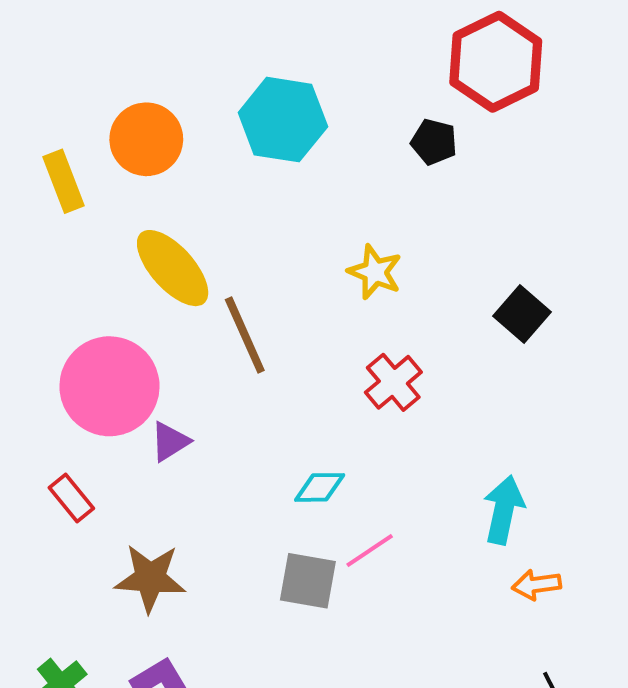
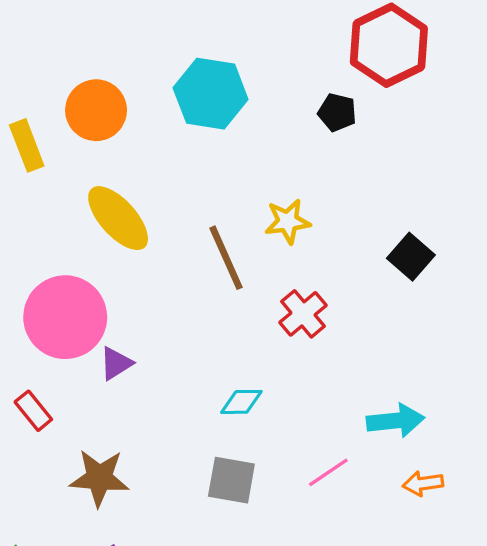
yellow star: (375, 272) -> (288, 221), turned -30
brown line: (245, 335) -> (226, 258), moved
cyan arrow: (504, 510) -> (395, 421), turned 72
pink line: (370, 551) -> (328, 472), moved

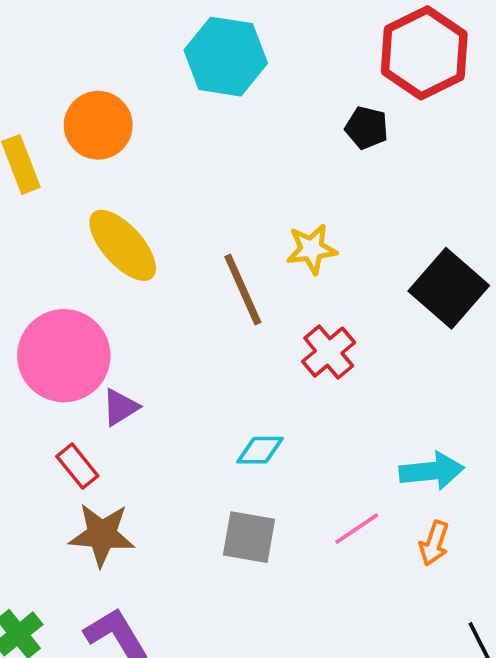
cyan hexagon: (211, 94) -> (226, 57), moved
black square: (411, 257) -> (449, 288), size x1.5
red rectangle: (33, 411) -> (77, 466), moved
orange arrow: (423, 483) -> (434, 543), moved, turned -63

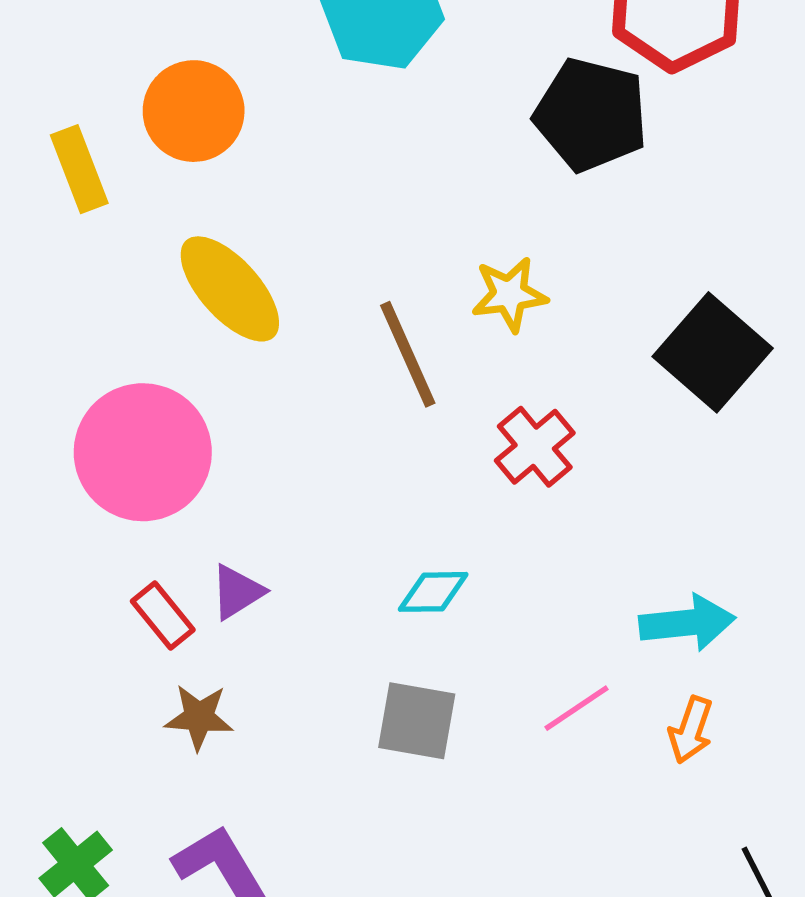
black pentagon: (367, 128) -> (591, 115), size x1.8
purple triangle: (120, 407) -> (237, 592), moved
brown star: (102, 535) -> (199, 717), size x0.7

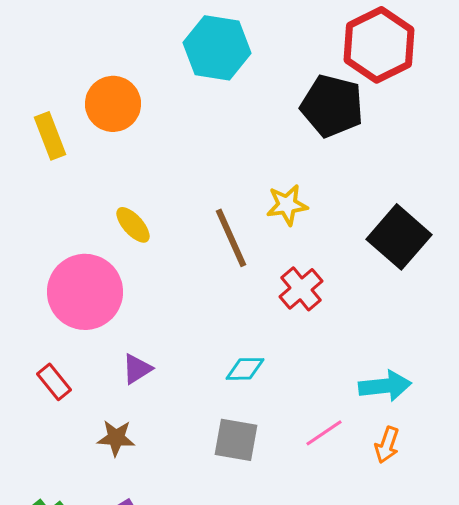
yellow ellipse: (230, 289) -> (133, 225), moved, size x0.6
red rectangle: (163, 616) -> (54, 382), moved

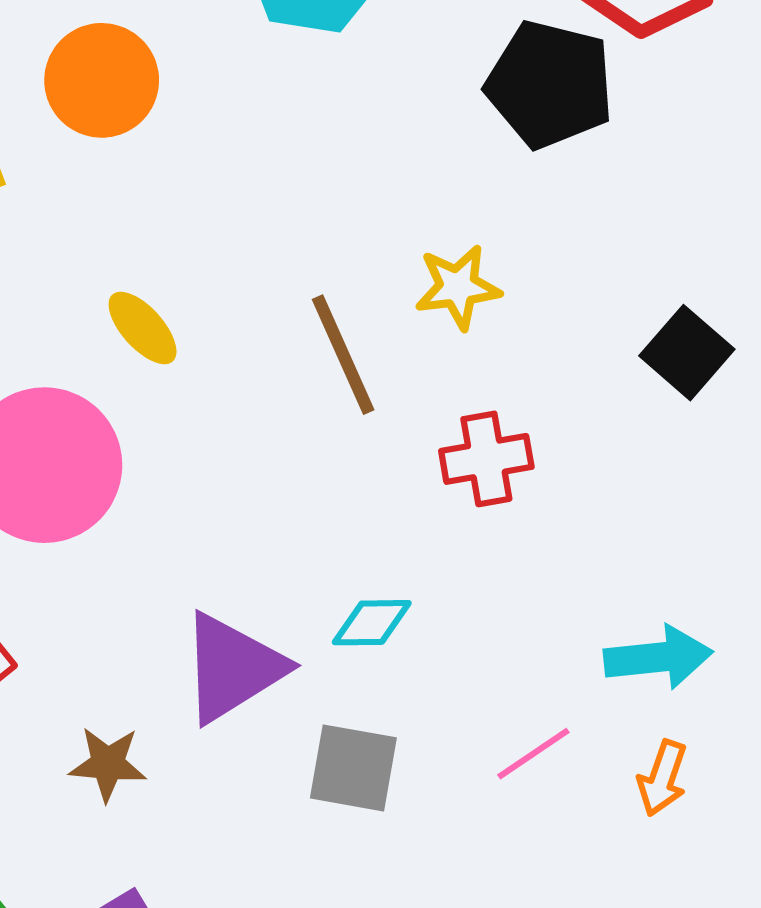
black square: (399, 237) -> (687, 353), size x0.7
red cross: (301, 289) -> (486, 459), turned 30
purple triangle: (137, 369) -> (233, 668), moved, size x1.8

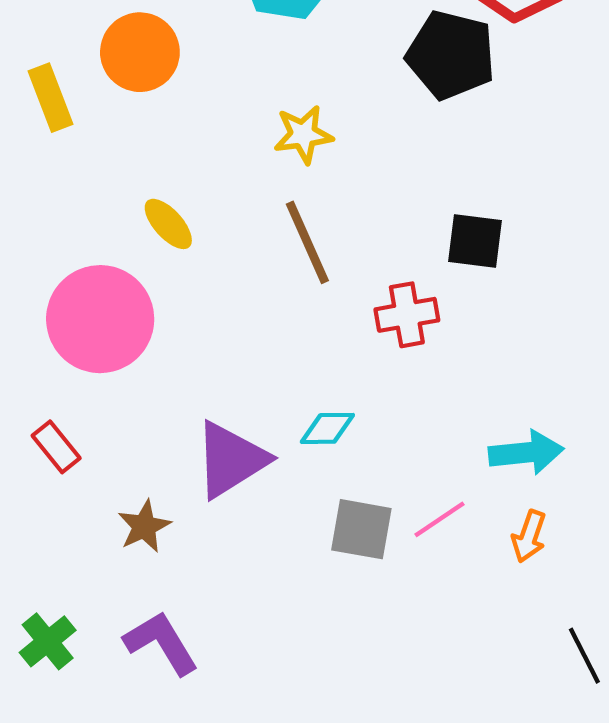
yellow star: (458, 287) -> (303, 135), moved
black square: (687, 353) -> (475, 241), moved, turned -34
brown star: (108, 764) -> (144, 526), turned -30
gray square: (353, 768) -> (361, 529), moved

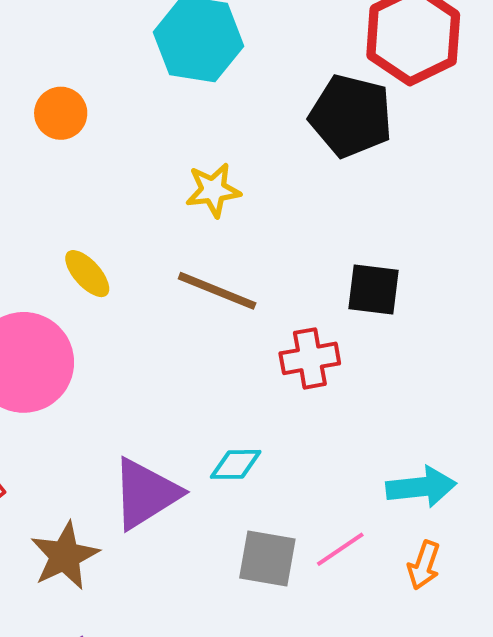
orange circle: (140, 52) -> (61, 113), size x0.7
brown line: (307, 242) -> (217, 291), turned -44
brown star: (144, 526) -> (65, 556), size x1.4

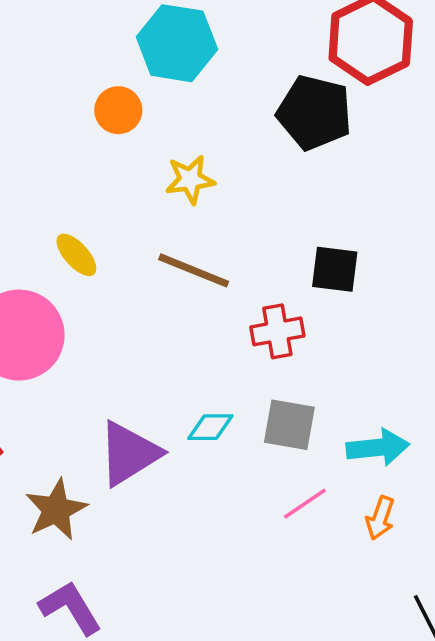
orange circle: (61, 113) -> (118, 110), moved
gray square: (267, 559) -> (289, 425), moved

